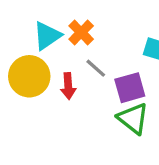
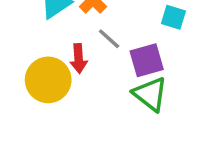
yellow circle: (29, 76) -> (48, 80), moved

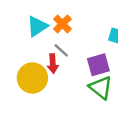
gray line: (109, 39) -> (61, 50), moved

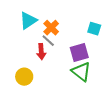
orange cross: (62, 24) -> (51, 28), moved
yellow circle: (32, 78) -> (24, 77), moved, size x0.7

